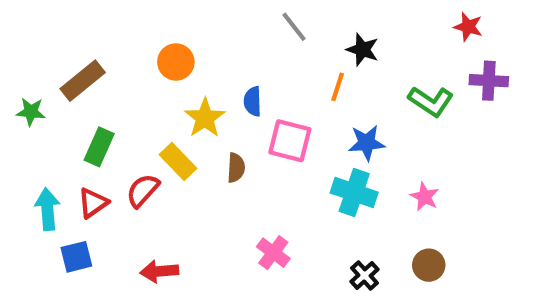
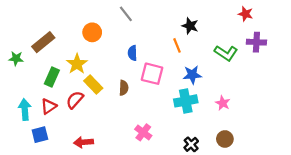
gray line: (294, 27) -> (126, 14), moved
orange line: (338, 87) -> (177, 45), turned -40
yellow star: (205, 118) -> (77, 64), moved
cyan cross: (354, 193) -> (186, 101), turned -30

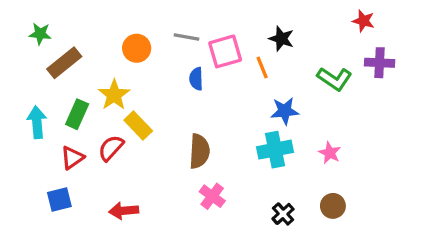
gray line: (126, 14) -> (186, 37), moved, turned -42
green star: (16, 58) -> (40, 34), moved
pink square: (152, 74) -> (225, 51), moved, turned -30
brown semicircle: (124, 88) -> (199, 151), moved, size x1.5
cyan arrow: (25, 110) -> (37, 122), moved

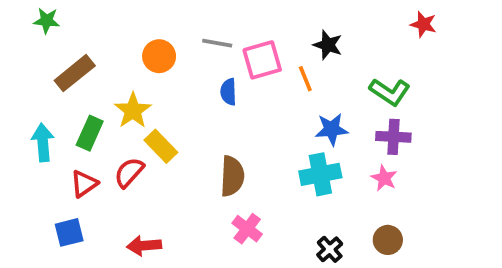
green star: (40, 34) -> (47, 21), moved
purple cross: (380, 63) -> (393, 137), moved

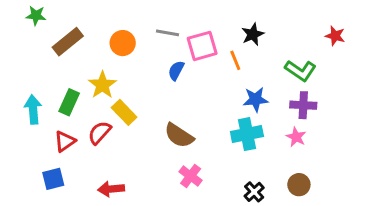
red star: (423, 24) -> (335, 36), moved
black star: (328, 45) -> (253, 34), turned 30
brown rectangle: (75, 73) -> (68, 42), moved
blue semicircle: (228, 92) -> (176, 70), turned 30
brown semicircle: (232, 176) -> (179, 136), turned 120

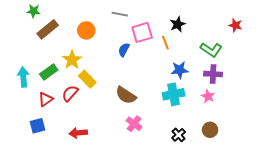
green star: (36, 16) -> (33, 11), moved
gray line: (167, 33) -> (120, 14), moved
green rectangle: (69, 102) -> (49, 72), turned 30

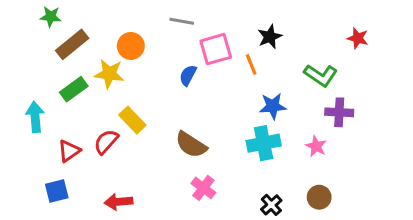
yellow star: (72, 60) -> (109, 74), moved, turned -30
green rectangle: (49, 72) -> (74, 89), moved
purple cross: (213, 74) -> (339, 112), moved

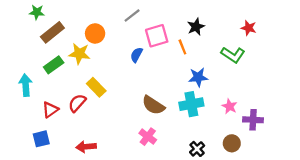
gray line: (182, 21) -> (132, 16), turned -48
red star: (358, 38) -> (249, 28), moved
purple cross: (339, 112) -> (253, 120), moved
brown semicircle: (191, 145) -> (153, 105), moved

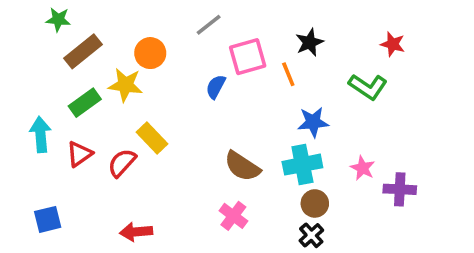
red triangle: (50, 110) -> (79, 154), moved
blue square: (41, 139) -> (48, 219), moved
brown circle: (232, 143) -> (315, 203), moved

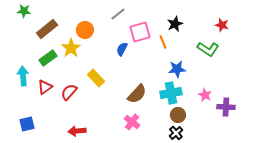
green star: (58, 19) -> (24, 11), moved
yellow star: (125, 85) -> (71, 48), turned 30
yellow rectangle: (152, 138) -> (96, 78), moved
brown semicircle: (242, 166) -> (137, 94), turned -80

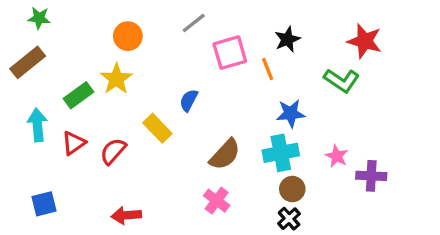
red star: (222, 25) -> (365, 41), size x1.5
brown rectangle: (47, 29) -> (28, 62), moved
orange circle: (85, 30) -> (128, 36), moved
blue semicircle: (122, 49) -> (189, 100), moved

